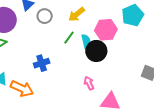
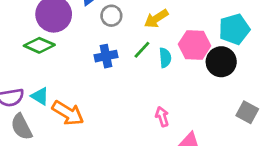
black circle: (96, 51) -> (221, 62), moved
blue cross: (42, 63) -> (106, 56), moved

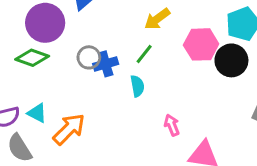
gray circle: (111, 16) -> (89, 57), moved
cyan semicircle: (165, 58) -> (137, 86), moved
orange arrow: (68, 113) -> (69, 129), turned -72

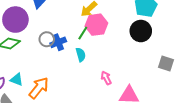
pink hexagon: (201, 44) -> (96, 25), moved

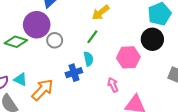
purple circle: (15, 20) -> (37, 25), moved
pink hexagon: (96, 25) -> (128, 57), moved
blue cross: (58, 42) -> (74, 73), moved

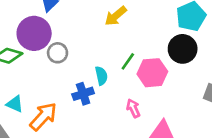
green line: (92, 37) -> (128, 61), moved

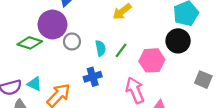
green line: (128, 61) -> (121, 50), moved
cyan semicircle: (101, 76) -> (101, 48), moved
pink arrow: (133, 108) -> (135, 90), size x1.6

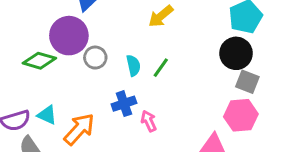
pink hexagon: (152, 60) -> (241, 115), moved
gray square: (203, 80) -> (247, 82), moved
pink arrow: (135, 90) -> (149, 121), moved, size x0.6

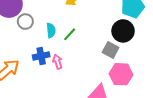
gray square: (247, 82) -> (111, 50), moved
pink arrow: (149, 121) -> (58, 62), moved

